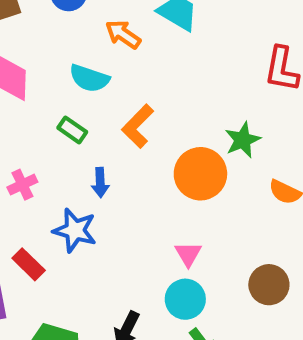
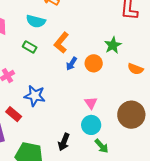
orange circle: (200, 174) -> (94, 63), size x0.7
blue arrow: (100, 183) -> (72, 64), moved, turned 40
brown circle: (269, 285) -> (131, 115), size x1.4

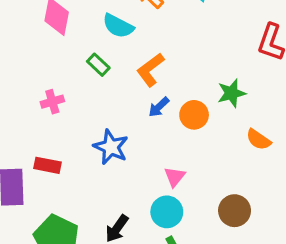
blue star: (35, 96) -> (111, 147), moved
red rectangle: (14, 114) -> (47, 165), turned -42
brown circle: (131, 115) -> (235, 211), size x0.7

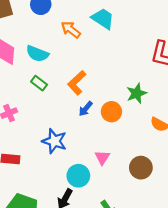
cyan semicircle: (118, 26) -> (37, 54), moved
brown circle: (235, 211) -> (141, 168), moved
cyan circle: (167, 212) -> (78, 176), moved

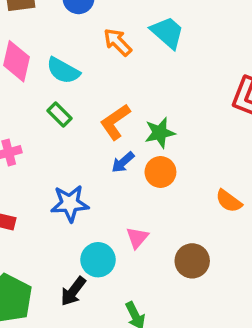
green star: (137, 93) -> (160, 133), moved
blue star: (54, 141) -> (70, 203), turned -30

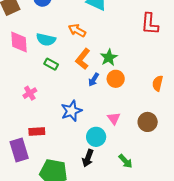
orange arrow: (118, 42) -> (77, 30), moved
orange semicircle: (229, 201) -> (158, 83), turned 84

